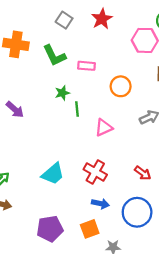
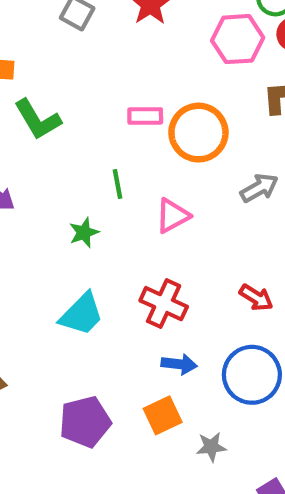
green L-shape: (54, 55) -> (38, 119), moved
pink rectangle: (86, 66) -> (145, 116), moved
orange circle: (121, 86) -> (198, 133), size x1.4
green star: (62, 93) -> (84, 233), moved

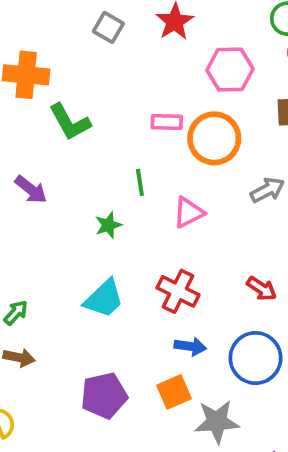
pink hexagon: (238, 39) -> (230, 70), moved
gray star: (211, 447) -> (217, 422), size x1.6

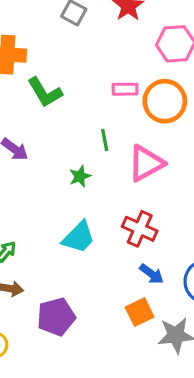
pink triangle: (189, 212) -> (146, 163), size x1.4
blue arrow: (190, 346) -> (152, 274), turned 30
purple pentagon: (104, 396) -> (56, 317), moved

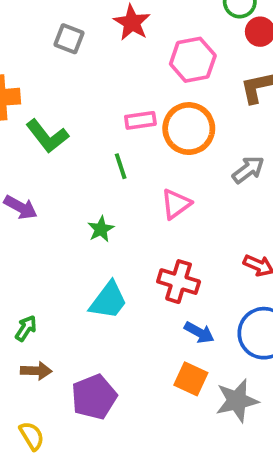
green line: (105, 140) -> (121, 166), moved
pink triangle: (146, 163) -> (176, 204), size x0.7
orange square: (140, 312) -> (191, 379), turned -32

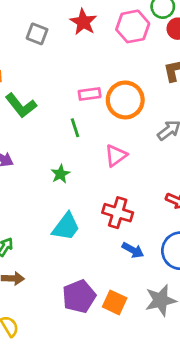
pink hexagon: (193, 60) -> (133, 26), moved
orange square: (191, 379) -> (115, 302), moved
purple pentagon: (94, 397) -> (79, 296), moved

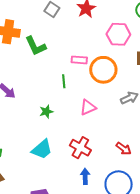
pink hexagon: (133, 26) -> (118, 34), moved
green L-shape: (21, 106) -> (36, 46), moved
blue arrow: (133, 250) -> (85, 176), turned -133

